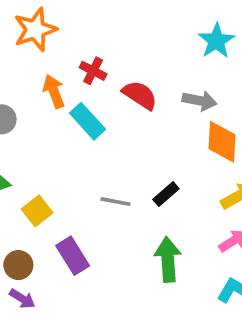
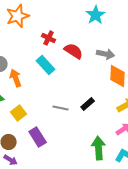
cyan star: (216, 41) -> (96, 15), moved
orange arrow: (54, 91) -> (16, 78), moved
green arrow: (168, 259) -> (99, 148), moved

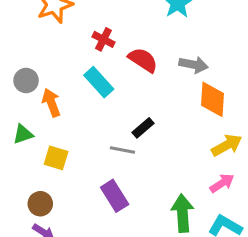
black rectangle: (88, 104) -> (143, 128), moved
yellow square: (19, 113) -> (56, 158), turned -35
purple rectangle: (38, 137) -> (115, 196), moved

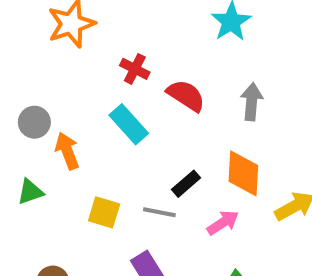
gray arrow: (194, 65) -> (252, 102), turned -96
orange diamond: (213, 99) -> (243, 173), moved
yellow square: (56, 158) -> (104, 212), moved
pink arrow: (222, 183) -> (223, 223), moved

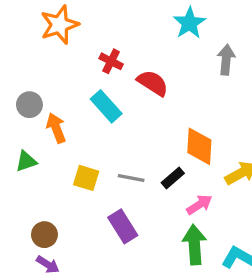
gray arrow: (252, 102) -> (226, 60), moved
black rectangle: (186, 184) -> (173, 178), moved
pink arrow: (223, 223) -> (199, 205), moved

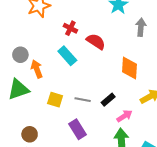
orange diamond: (199, 146) -> (130, 68), moved
green triangle: (26, 161) -> (18, 89), size x1.6

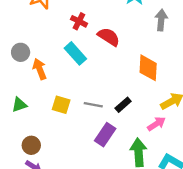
green triangle: (18, 89) -> (19, 105), moved, size x0.6
pink arrow: (124, 116) -> (156, 124), moved
purple rectangle: (78, 129) -> (105, 135), moved, turned 66

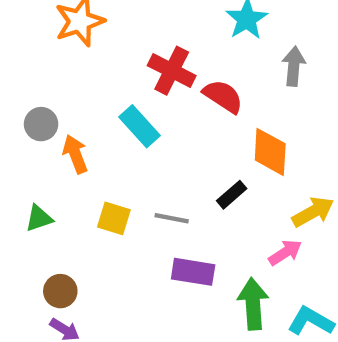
red cross: (79, 21) -> (172, 71), moved, size x1.5
red semicircle: (109, 37) -> (223, 96), moved
black rectangle: (123, 105) -> (232, 195), moved
purple rectangle: (105, 135) -> (193, 272), turned 65

